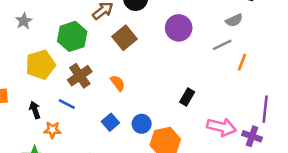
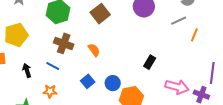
yellow pentagon: (40, 65) -> (16, 35), moved
brown cross: (80, 76) -> (64, 43), turned -36
orange star: (52, 130) -> (50, 91), moved

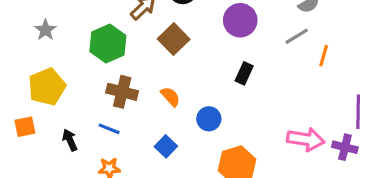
black rectangle: (150, 62) -> (244, 73), moved
blue circle: (113, 83) -> (209, 119), moved

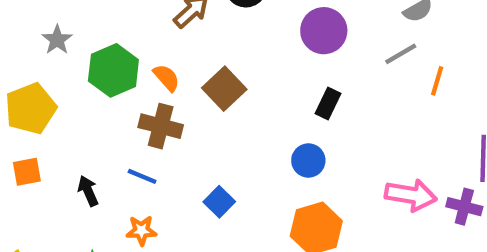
brown square: (174, 39) -> (224, 89), moved
green hexagon: (108, 43) -> (113, 70), moved
yellow pentagon: (47, 87) -> (31, 109), moved
orange semicircle: (170, 97) -> (166, 78), moved
blue circle: (209, 119) -> (308, 160), moved

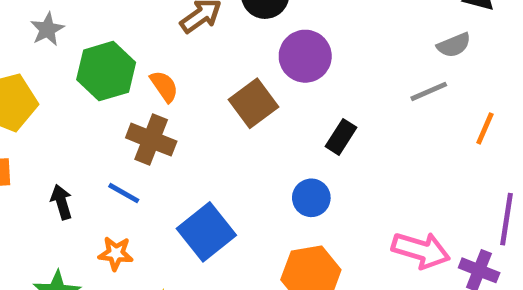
purple circle: (324, 31) -> (305, 56), moved
orange line: (437, 81) -> (485, 128), moved
brown square: (224, 89) -> (254, 103), moved
blue square: (219, 202) -> (206, 232), size x1.6

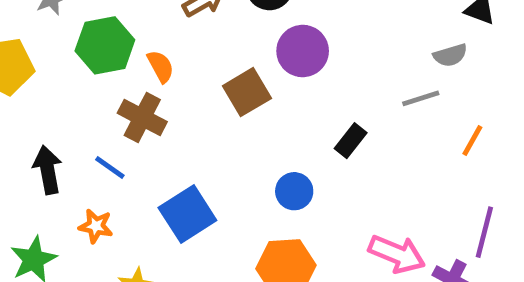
black rectangle: (341, 137) -> (351, 141), moved
black arrow: (61, 202) -> (48, 170), size x1.4

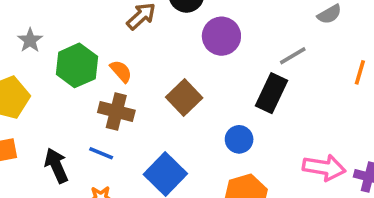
brown square: (247, 92) -> (184, 97), moved
gray line: (421, 98) -> (293, 56), moved
black rectangle: (351, 141) -> (271, 93), size x1.5

